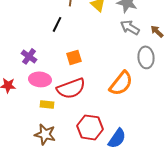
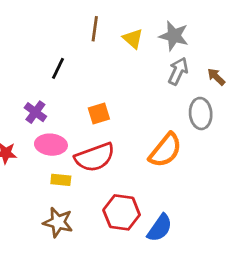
black line: (57, 24) -> (58, 68), moved
gray arrow: (130, 27) -> (178, 71), turned 84

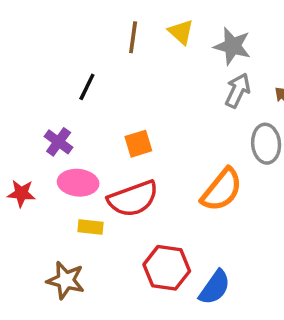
yellow triangle: (133, 39) -> (181, 32), moved
brown star: (58, 222) -> (66, 280), moved

